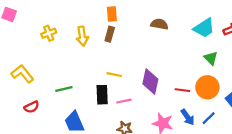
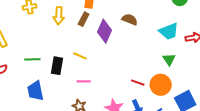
purple diamond: (150, 82) -> (104, 31), moved
black rectangle: (102, 95) -> (57, 66), moved

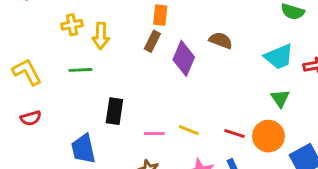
yellow arrow: (59, 16) -> (101, 36), moved
yellow line: (80, 56) -> (189, 130), moved
green line: (32, 59) -> (80, 70), moved

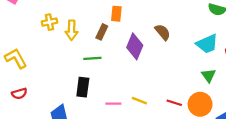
brown semicircle: (221, 40) -> (163, 32), turned 30
brown rectangle: (152, 41) -> (102, 32), moved
green line: (80, 70) -> (92, 58), moved

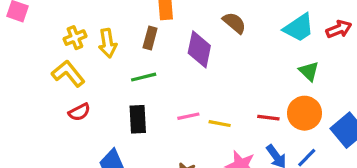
yellow L-shape: (16, 58) -> (68, 74), moved
red semicircle: (19, 94) -> (79, 112), moved
pink line: (113, 104) -> (188, 116), moved

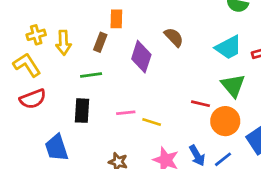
green triangle: (309, 71) -> (233, 86), size x1.4
red semicircle: (79, 112) -> (33, 99), size x1.4
red line: (268, 118) -> (201, 104), moved

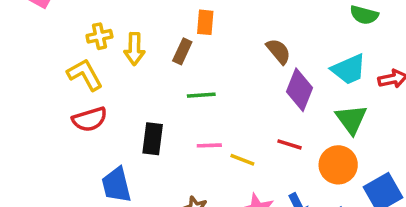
purple diamond: (141, 57) -> (300, 90), moved
green line: (91, 75) -> (201, 95), moved
red line: (201, 104) -> (289, 144), moved

